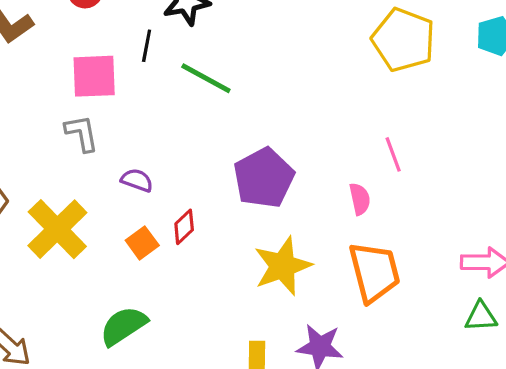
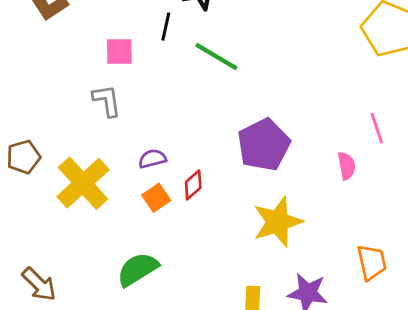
pink square: (94, 76) -> (119, 52), size x0.7
purple semicircle: (137, 180) -> (152, 159), moved, turned -36
orange trapezoid: (374, 272) -> (372, 262), moved, size x0.7

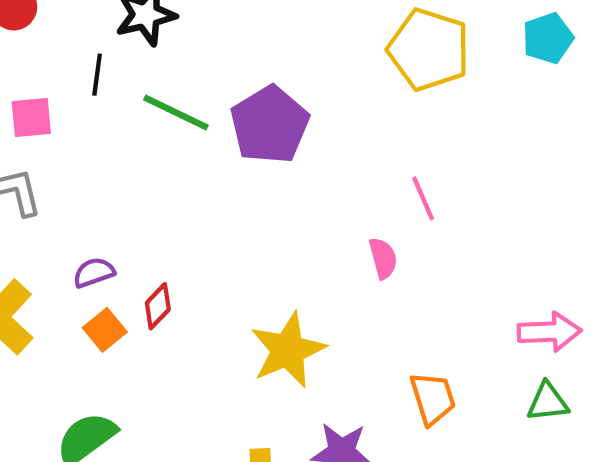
purple pentagon: (264, 145) -> (270, 125), moved

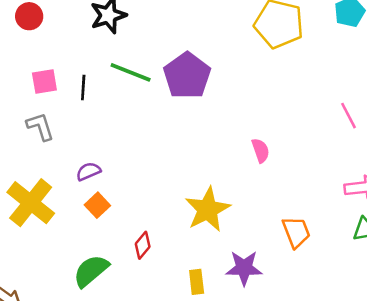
black line: (97, 75) -> (83, 87), moved
pink line: (423, 198) -> (349, 116), moved
red diamond: (158, 306) -> (143, 245), moved

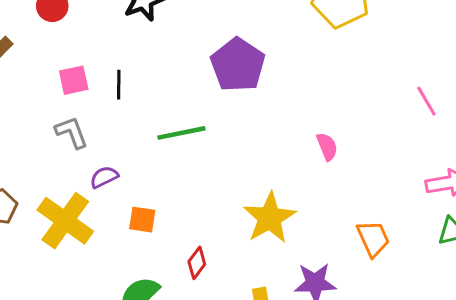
green line: (131, 72) -> (181, 133), moved, turned -30
purple semicircle: (88, 171) -> (104, 177), moved
orange square: (97, 205) -> (142, 220), turned -35

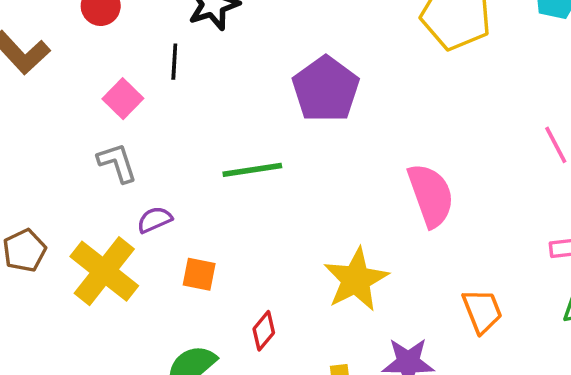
pink square: (74, 80) -> (123, 99), turned -36
black line: (119, 85) -> (174, 62), moved
pink semicircle: (327, 147) -> (431, 195), size x1.8

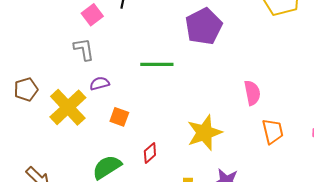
pink semicircle: (431, 195) -> (252, 93), size x0.7
orange trapezoid: (482, 311) -> (273, 131), moved

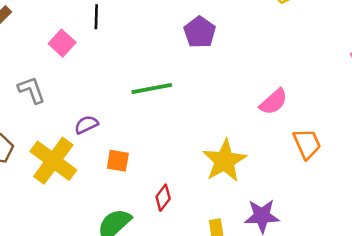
purple pentagon: (204, 26) -> (200, 32), size x0.7
gray L-shape: (84, 49) -> (31, 90), moved
pink semicircle: (252, 93) -> (274, 102), turned 70

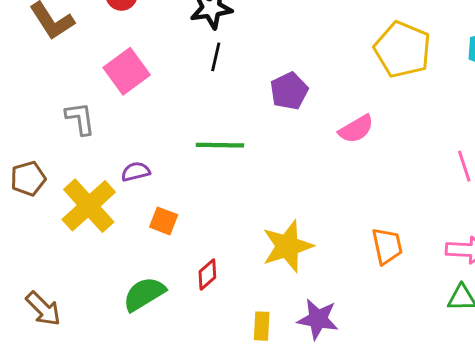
black line: (96, 17) -> (216, 57), moved
pink square: (62, 43) -> (127, 71), size x1.4
pink semicircle: (274, 102) -> (356, 129), moved

